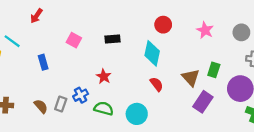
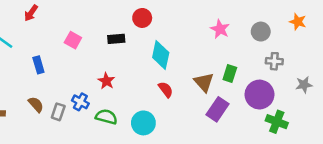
red circle: (163, 25) -> (142, 18), moved
blue cross: (81, 95) -> (80, 102), turned -32
brown semicircle: (41, 106) -> (36, 104), moved

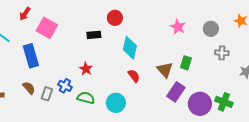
pink square: (73, 40) -> (47, 28), moved, size x1.5
blue rectangle: (38, 65) -> (31, 56), size x1.6
purple circle: (259, 95) -> (200, 104), moved

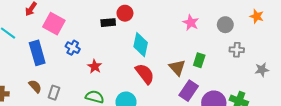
black rectangle: (94, 35) -> (108, 23), moved
red semicircle: (134, 76) -> (145, 74), size x1.5
blue cross: (65, 86) -> (73, 48), moved

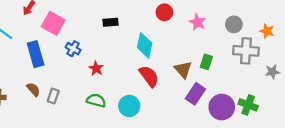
red circle: (125, 13) -> (164, 12), moved
orange star: (257, 16) -> (267, 31), moved
gray cross: (237, 50) -> (246, 51), size x1.6

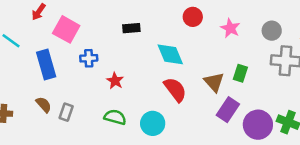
cyan diamond: (145, 45) -> (170, 54), turned -35
blue cross: (73, 49) -> (89, 58), turned -32

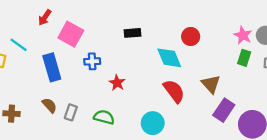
red circle: (193, 17) -> (191, 36), moved
pink star: (230, 28) -> (243, 35), moved
green rectangle: (240, 73) -> (244, 58), moved
green semicircle: (115, 117) -> (104, 117), moved

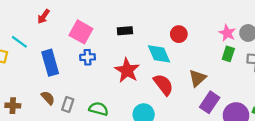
pink square: (71, 34) -> (81, 32), moved
red star: (117, 83) -> (127, 70), moved, size x1.6
brown triangle: (211, 84) -> (197, 78), turned 30

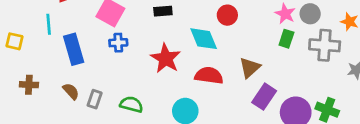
cyan line: (19, 42) -> (49, 24), moved, turned 49
red semicircle: (163, 85) -> (209, 76), turned -45
brown cross: (13, 106) -> (29, 85), moved

